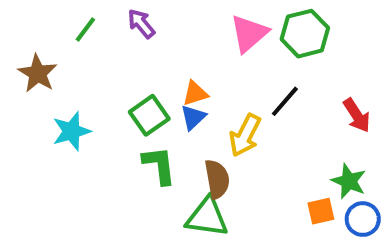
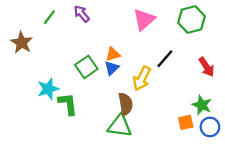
green hexagon: (305, 34) -> (191, 20), moved
cyan star: (71, 131) -> (48, 89), moved
green L-shape: (159, 165) -> (68, 104), moved

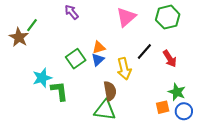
green line: (49, 17) -> (32, 25), moved
red arrow: (206, 67) -> (170, 59), moved
yellow arrow: (142, 78) -> (124, 69), turned -40

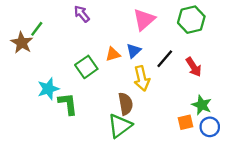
blue triangle: (98, 60) -> (134, 51), moved
green triangle: (105, 110) -> (120, 126), turned -45

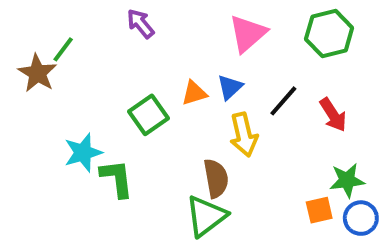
green star: (202, 105) -> (347, 180), turned -30

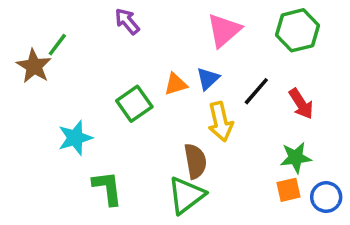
green L-shape: (117, 178) -> (107, 188), moved
green star: (347, 180) -> (296, 158), moved

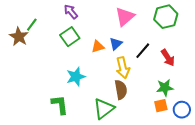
green square: (134, 104) -> (70, 37), moved
cyan star: (75, 138) -> (76, 77), moved
brown semicircle: (195, 161) -> (121, 90), moved

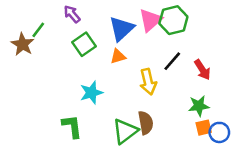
purple arrow: (71, 12) -> (72, 14), moved
green hexagon: (166, 17) -> (173, 20), moved
blue triangle: (116, 44) -> (122, 29), moved, size x1.6
brown semicircle: (121, 90) -> (146, 123), moved
orange square: (161, 106) -> (204, 128), moved

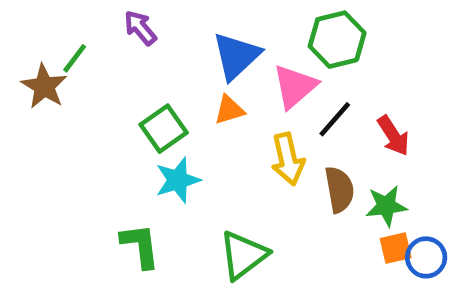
pink triangle: (150, 20) -> (295, 86), moved
green square: (84, 44) -> (164, 129), moved
brown semicircle: (146, 123) -> (339, 190), moved

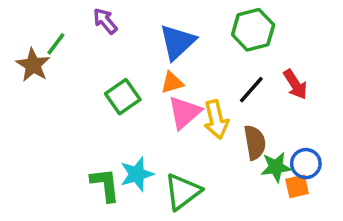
pink triangle: (295, 86) -> (184, 113), moved
red arrow: (393, 136) -> (295, 84), moved
cyan star: (178, 180) -> (137, 174), moved
green star: (386, 206) -> (276, 167), moved
blue circle: (426, 257) -> (306, 164), moved

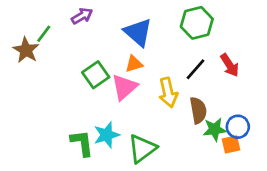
purple arrow: (105, 21) -> (82, 16), turned 100
blue triangle: (177, 42) -> (138, 32), turned -36
pink triangle: (184, 113) -> (124, 87), moved

